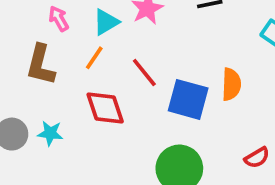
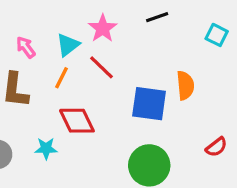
red line: (144, 72) -> (102, 67), moved
cyan star: (50, 133) -> (46, 148), moved

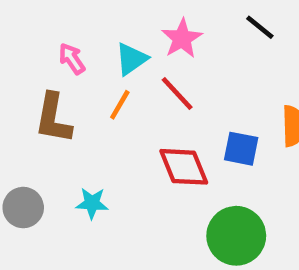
black line: (157, 17) -> (260, 27), turned 55
blue square: (149, 104) -> (241, 149), size x0.7
red diamond: (77, 121) -> (184, 167), moved

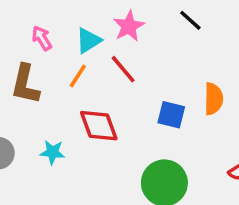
red diamond: (184, 167) -> (99, 126), moved

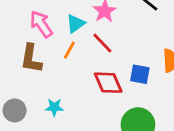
pink arrow: (42, 38) -> (41, 24), size x1.5
red diamond: (99, 126) -> (108, 83), moved

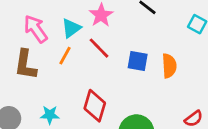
blue square: (140, 74) -> (138, 61), moved
red diamond: (108, 83) -> (95, 106), moved, turned 40

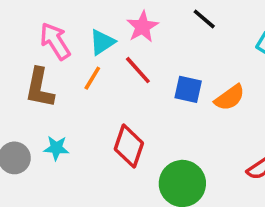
orange semicircle: (169, 66) -> (230, 98), turned 55
cyan star: (50, 115) -> (56, 148), moved

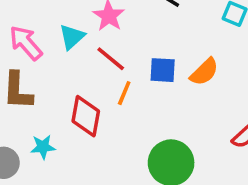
orange line: (92, 78) -> (124, 93), moved
red diamond: (129, 146) -> (86, 116), moved

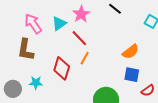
blue square: (163, 70) -> (132, 75), moved

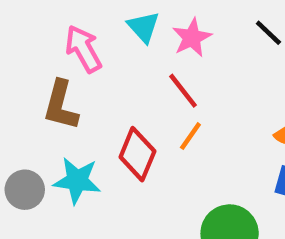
cyan triangle: (59, 23) -> (143, 27), moved, turned -42
cyan star: (36, 83) -> (77, 181), size x1.5

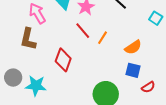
orange line: (190, 136) -> (102, 38), moved
cyan star: (77, 181) -> (36, 86), moved

